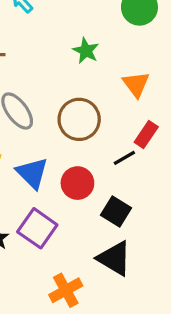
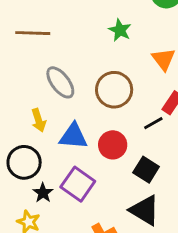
blue triangle: (32, 173) -> (73, 136), turned -40

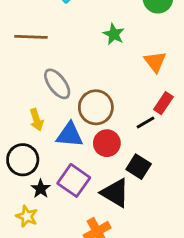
brown circle: (114, 90) -> (96, 107), moved
black triangle: (145, 210) -> (115, 193), moved

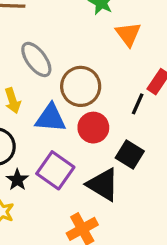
orange triangle: (155, 62) -> (128, 34), moved
black line: (145, 122) -> (138, 104), turned -36

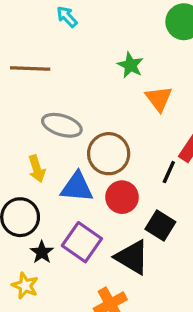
gray ellipse: (36, 59) -> (62, 125), turned -36

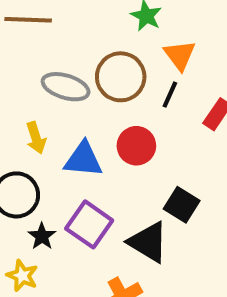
brown circle: (109, 154) -> (121, 77), moved
black line: (169, 172) -> (170, 95), moved
red circle: (122, 197) -> (136, 146), moved

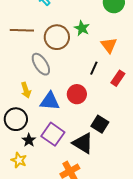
orange triangle: (180, 55) -> (109, 45), moved
brown circle: (121, 77) -> (57, 37), moved
gray ellipse: (66, 87) -> (41, 64), turned 40

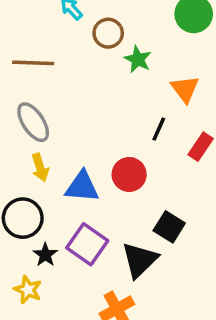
brown circle: (57, 37) -> (108, 33), moved, size x0.7
gray ellipse: (41, 64) -> (33, 122), moved
black triangle: (83, 143) -> (140, 260), turned 45

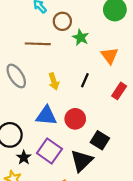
brown line: (33, 63) -> (38, 44), moved
black line: (159, 129) -> (85, 80), moved
yellow arrow: (40, 168) -> (54, 81), moved
red circle: (129, 174) -> (75, 119), moved

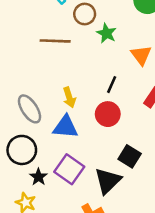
gray ellipse: (16, 76) -> (30, 109), moved
yellow arrow: (54, 81) -> (69, 97), moved
red circle: (75, 119) -> (108, 114), moved

